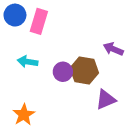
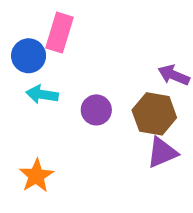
blue circle: (15, 15) -> (29, 56), moved
brown hexagon: (84, 70) -> (154, 114), moved

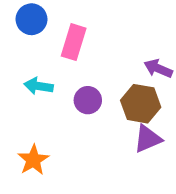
pink rectangle: (60, 33) -> (74, 42), moved
blue circle: (29, 56) -> (32, 19), moved

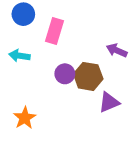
cyan arrow: (39, 86) -> (19, 56), moved
brown hexagon: (141, 104) -> (88, 76), moved

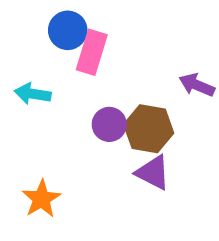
blue circle: (23, 14) -> (68, 30), moved
purple triangle: (109, 102) -> (153, 173), moved, turned 50

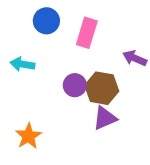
pink rectangle: (92, 52) -> (87, 33), moved
purple triangle: (153, 173) -> (105, 118), turned -50

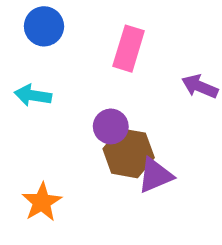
blue circle: (46, 21) -> (44, 26), moved
brown hexagon: (102, 88) -> (129, 153), moved

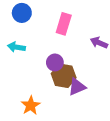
orange star: (42, 202) -> (31, 105), moved

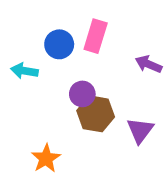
blue circle: (22, 13) -> (59, 44), moved
purple triangle: (77, 87) -> (140, 130), moved, turned -30

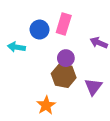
purple circle: (82, 94) -> (66, 58), moved
orange star: (46, 158) -> (46, 105), moved

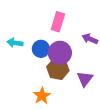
blue circle: (40, 30) -> (41, 49), moved
purple circle: (66, 58) -> (60, 53), size x1.5

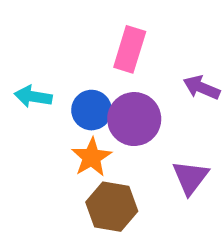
brown hexagon: (58, 69) -> (112, 207), moved
orange star: (42, 96) -> (92, 157), moved

